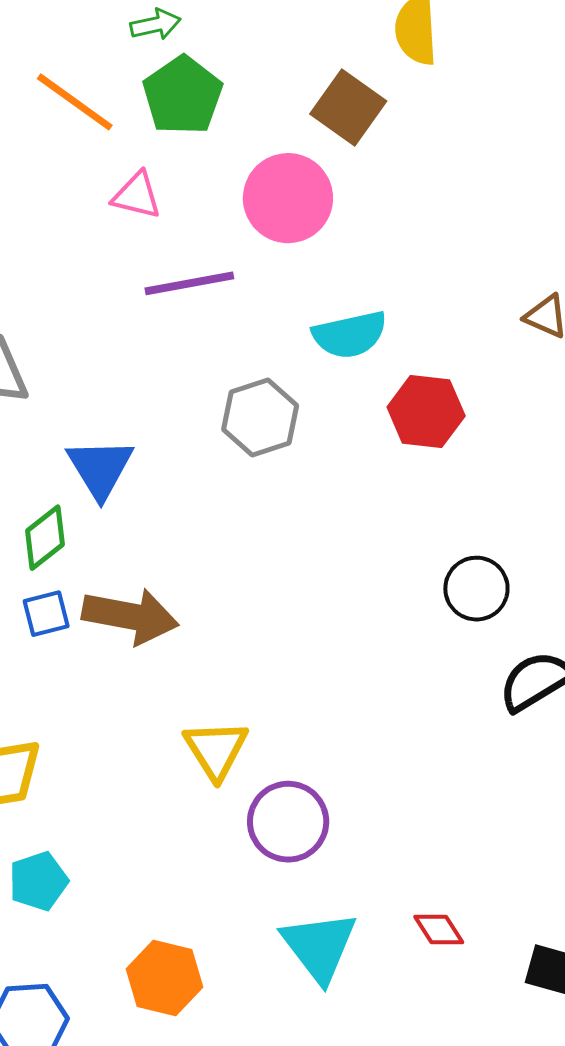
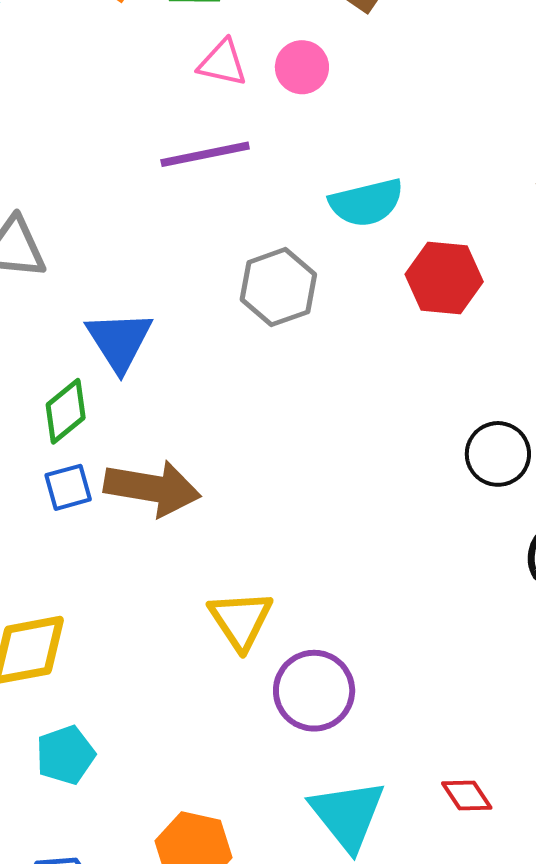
pink triangle: (137, 195) -> (223, 63), moved
pink circle: (288, 198) -> (302, 67), size x0.6

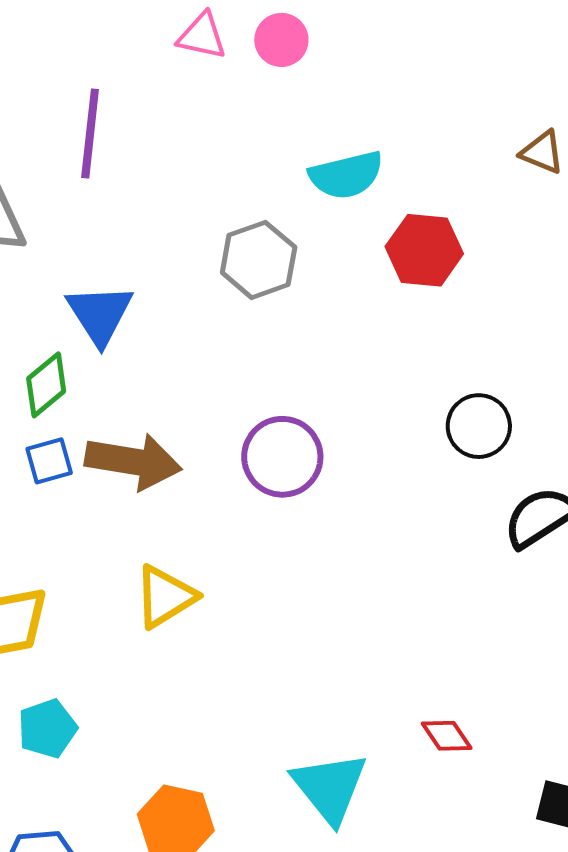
purple line: (205, 154) -> (90, 134), moved, turned -72
yellow triangle: (241, 620) -> (165, 597), moved, turned 32
purple circle: (314, 691) -> (282, 457), moved
red diamond: (467, 796) -> (447, 736), moved

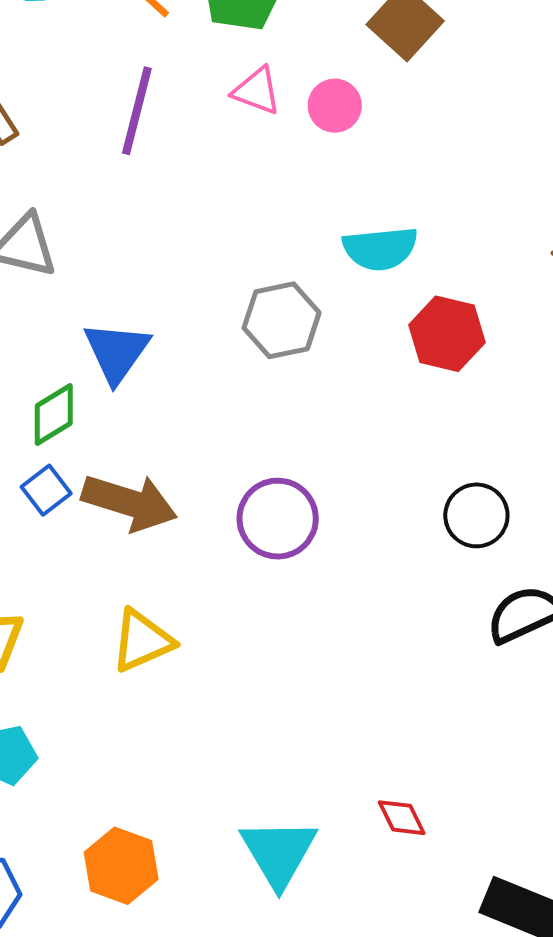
purple line: (90, 134) -> (137, 111), moved
blue square: (49, 461) -> (46, 490), turned -30

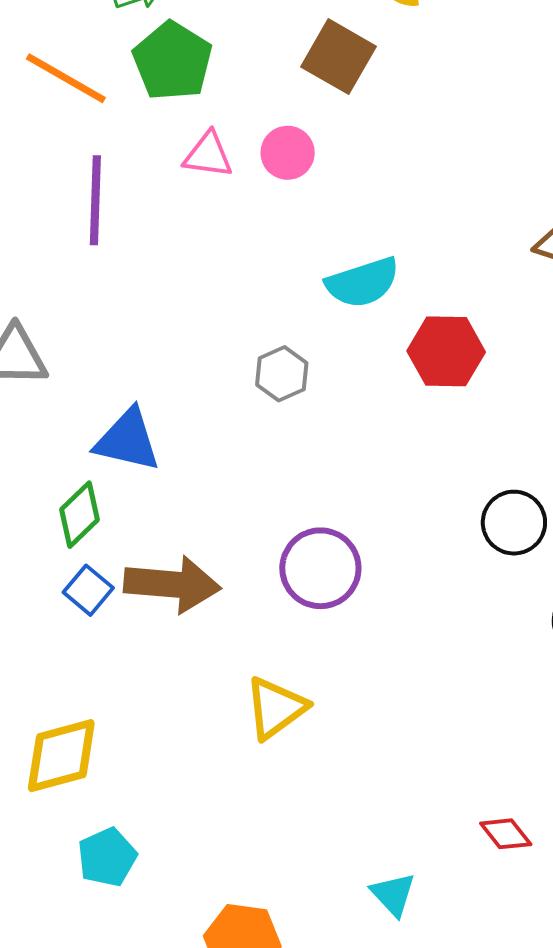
gray hexagon: (282, 320) -> (282, 374), size x0.7
blue triangle: (117, 352) -> (127, 440), turned -40
yellow triangle: (142, 641) -> (276, 708), moved
cyan triangle: (279, 853) -> (393, 894), size x0.6

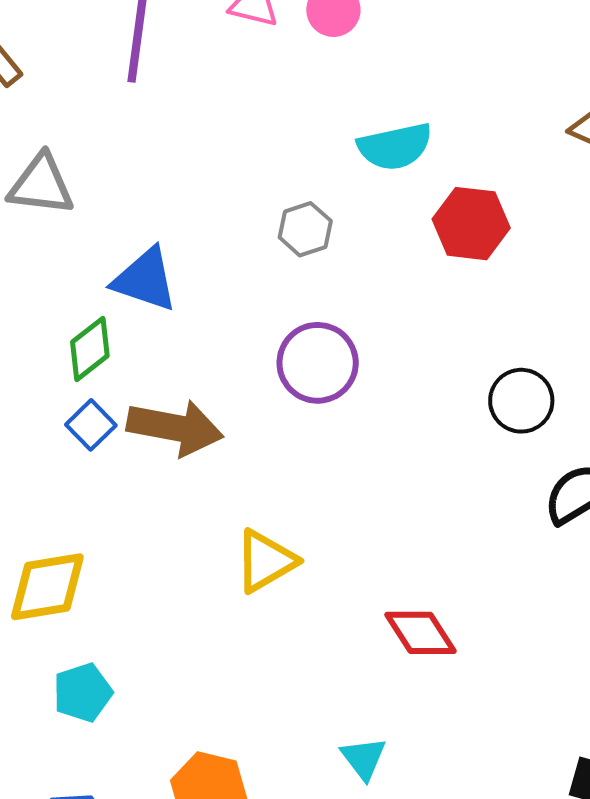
purple circle: (320, 568) -> (318, 363), moved
red diamond: (506, 834) -> (421, 633), moved, size x1.4

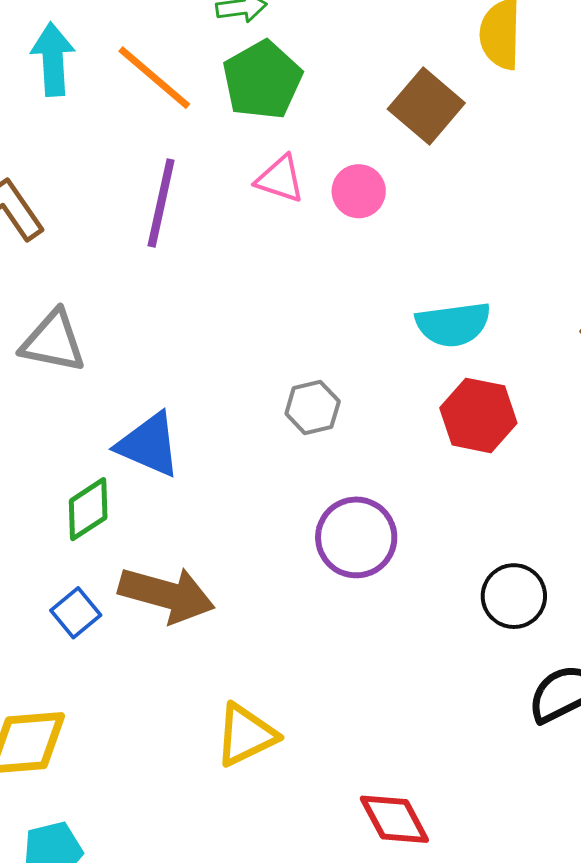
cyan semicircle: (395, 147) -> (453, 324), moved
purple circle: (318, 363) -> (356, 537), moved
blue square: (91, 425) -> (76, 613), moved

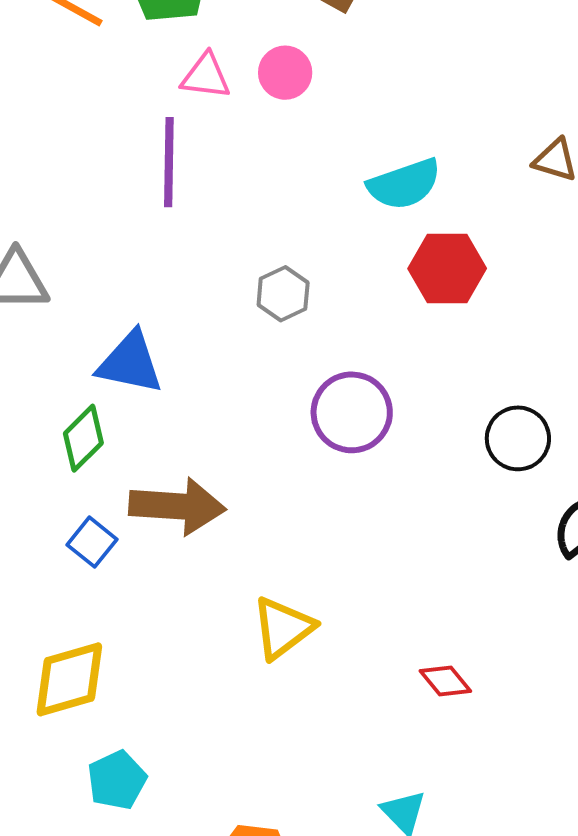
purple line: (161, 203) -> (169, 162), moved
red diamond: (394, 819) -> (445, 681), size x0.7

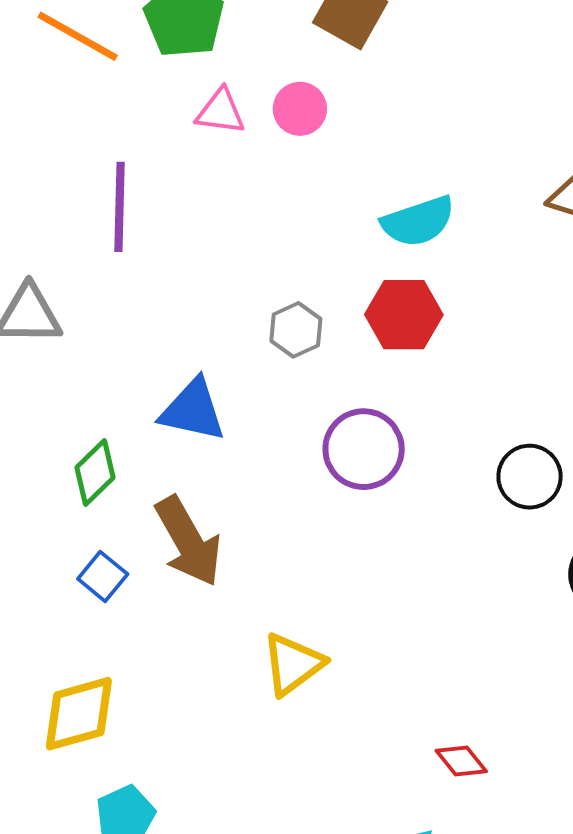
purple line: (169, 162) -> (120, 207), moved
red hexagon: (447, 268) -> (404, 315), moved
blue triangle: (130, 363) -> (193, 410), moved
brown arrow: (177, 506) -> (188, 541), turned 56
red diamond: (445, 681) -> (461, 761), moved

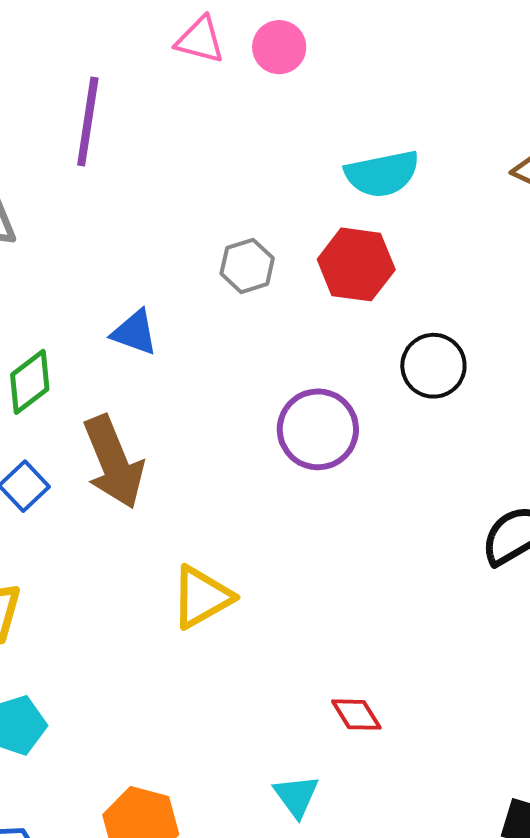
blue triangle: (193, 410) -> (135, 332), size x0.7
purple circle: (364, 449) -> (318, 429), moved
black circle: (530, 477) -> (433, 366), moved

